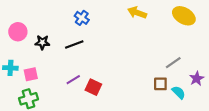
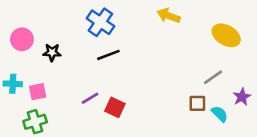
yellow ellipse: (184, 16) -> (226, 35), moved
blue cross: (82, 18) -> (100, 22), size x1.5
black line: (74, 45) -> (108, 55), moved

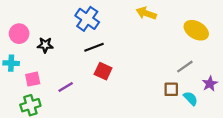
cyan cross: (13, 84) -> (11, 63), moved
purple line: (90, 98) -> (66, 87), moved
red square: (115, 107) -> (103, 71), moved

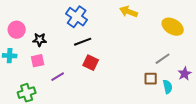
pink square: (33, 79) -> (38, 61), moved
cyan semicircle: (191, 98) -> (168, 87), turned 32

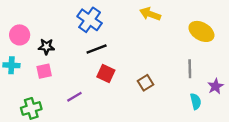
gray line: (163, 59) -> (190, 69), turned -56
purple line: (58, 77) -> (74, 97), moved
brown square: (151, 79) -> (146, 83), moved, turned -32

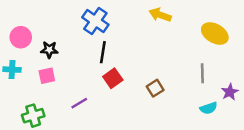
black line: (97, 49) -> (103, 52), turned -60
red square: (106, 73) -> (113, 78), turned 30
cyan semicircle: (196, 101) -> (209, 108), turned 84

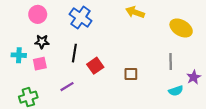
pink circle: (21, 37) -> (38, 14), moved
black line: (103, 52) -> (74, 53), moved
cyan cross: (12, 70) -> (19, 55), moved
brown square: (155, 88) -> (131, 74), turned 32

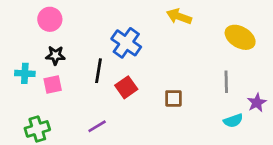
blue cross: (81, 18) -> (126, 43), moved
purple line: (67, 87) -> (97, 126), moved

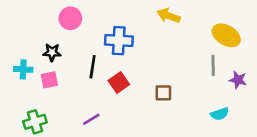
pink circle: (50, 19) -> (70, 18), moved
blue cross: (126, 43) -> (119, 41), turned -32
gray line: (226, 82) -> (213, 65), moved
purple star: (257, 103) -> (238, 80), moved, turned -30

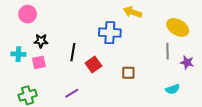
pink circle: (70, 18) -> (28, 14), moved
blue cross: (119, 41) -> (110, 33), moved

